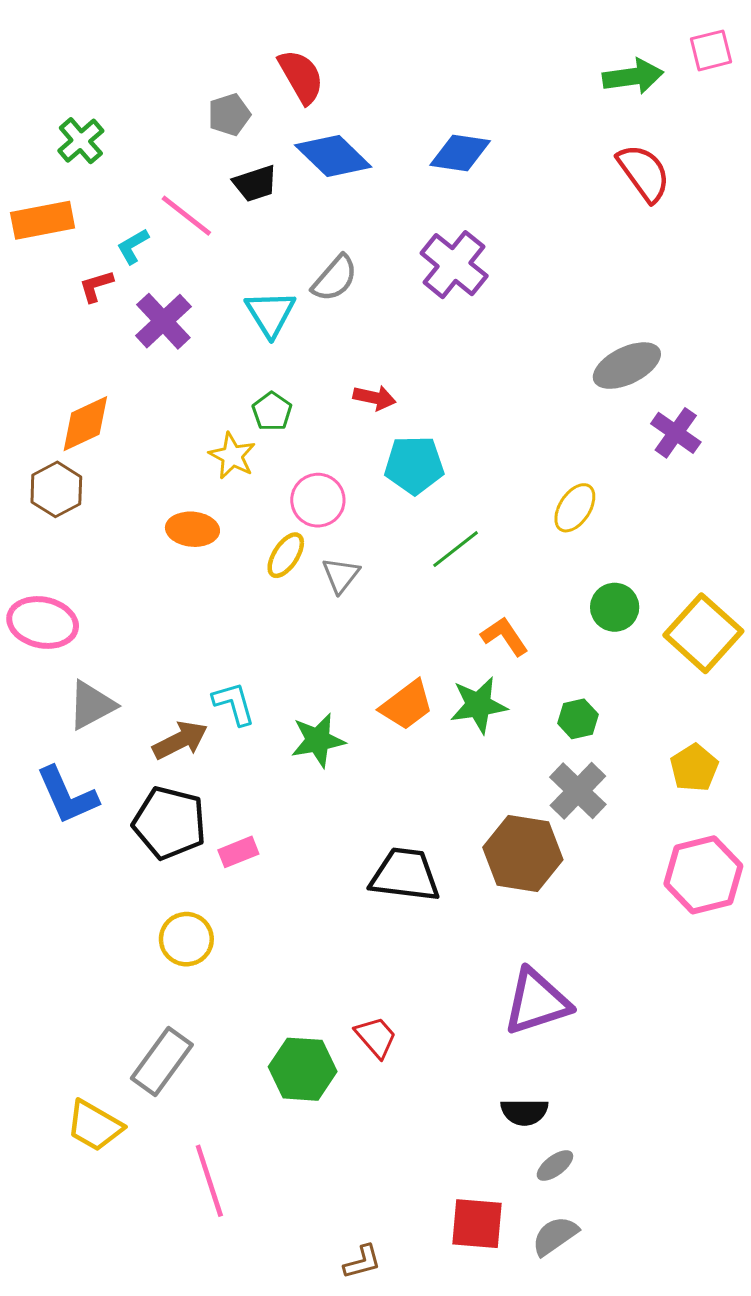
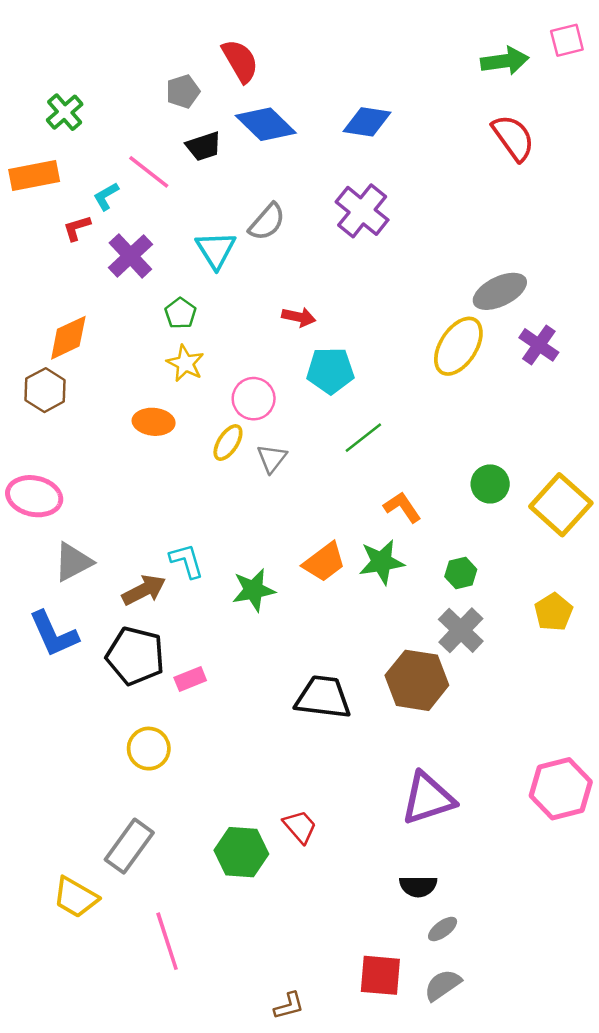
green pentagon: (272, 411) -> (180, 313), moved
yellow ellipse: (575, 508) -> (458, 346), moved, size x1.5
pink hexagon: (703, 875) -> (561, 789), moved

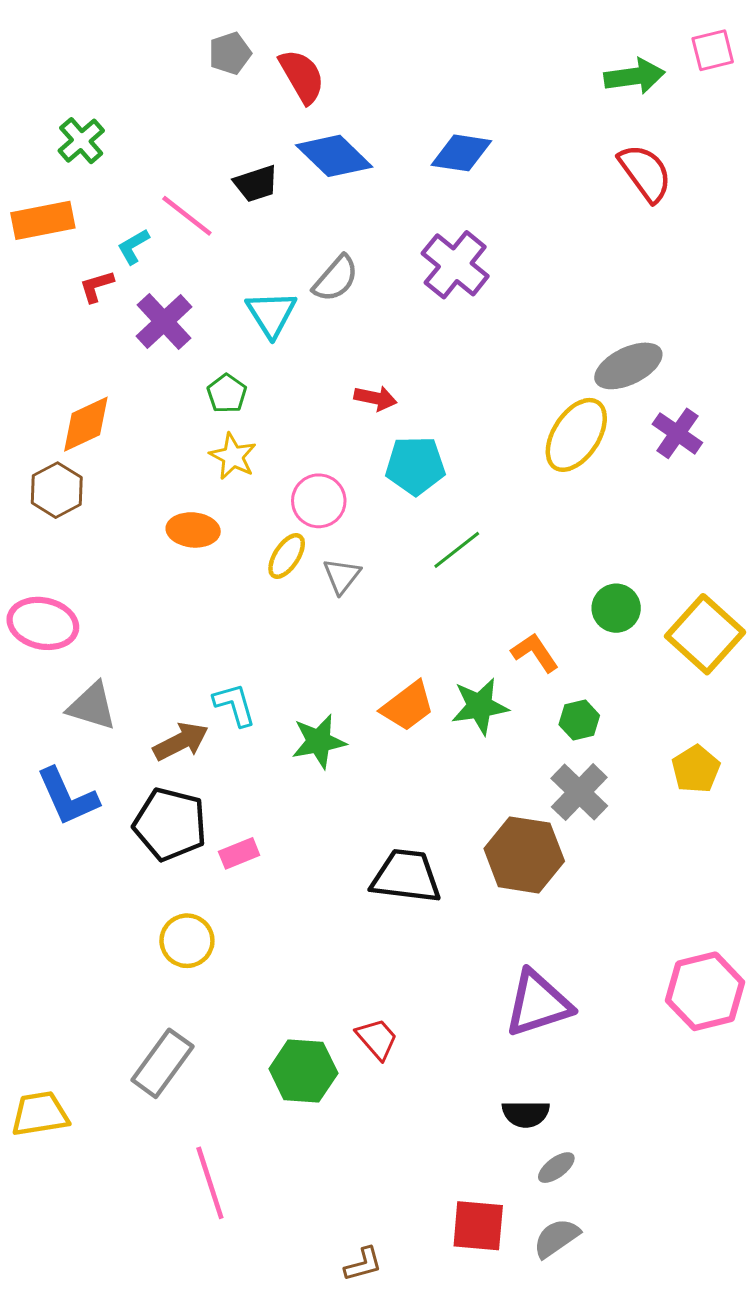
gray pentagon: (183, 91) -> (230, 53), moved
orange L-shape: (402, 507) -> (535, 653), moved
gray triangle: (73, 562) -> (92, 706), turned 45
yellow trapezoid: (76, 897) -> (40, 1114), moved, turned 141

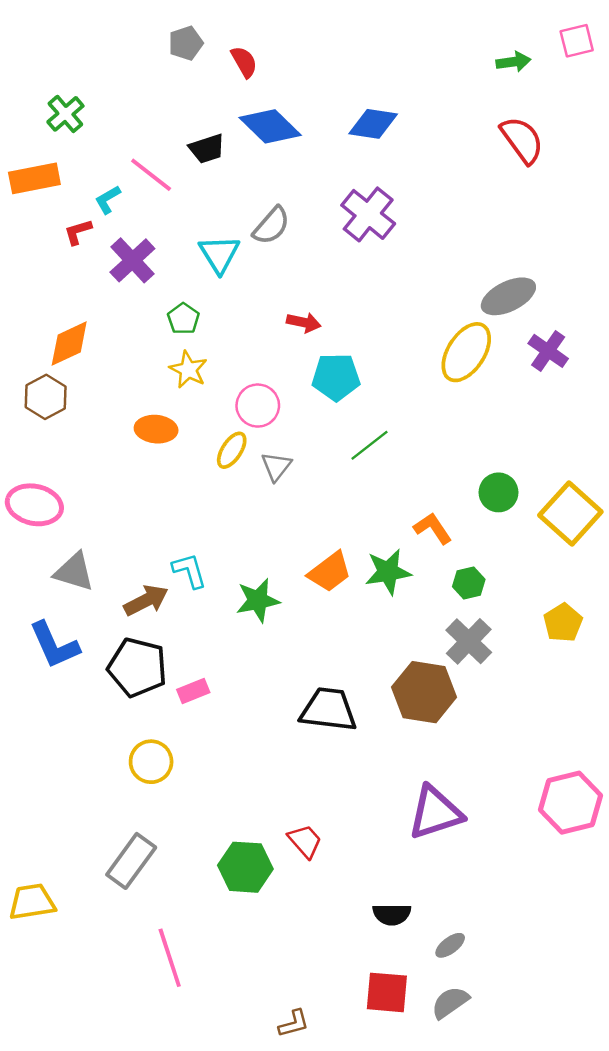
red semicircle: (302, 76) -> (244, 62), size x0.7
green arrow: (635, 76) -> (513, 62), size x0.7
black semicircle: (526, 1114) -> (392, 914), moved

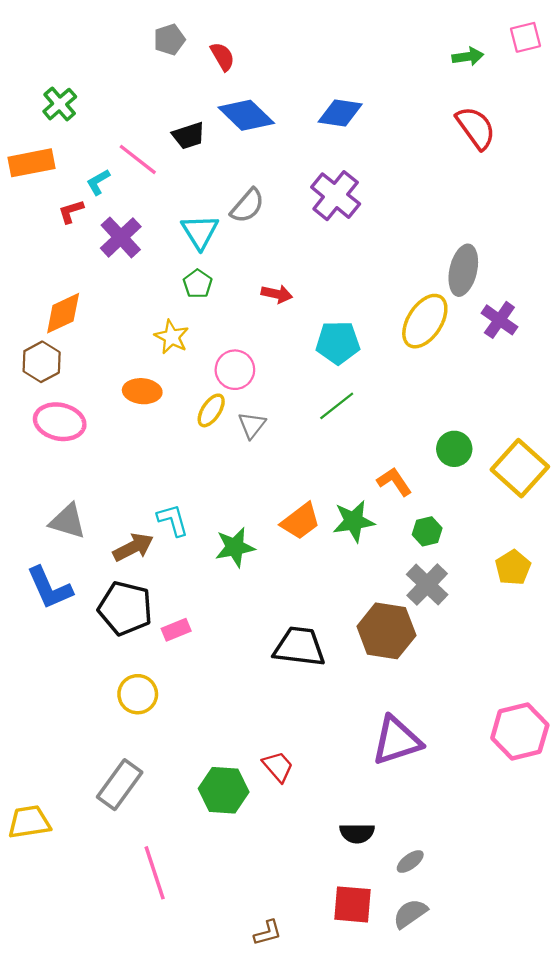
gray ellipse: (508, 296) -> (463, 270), turned -51
green pentagon: (183, 319) -> (198, 284), moved
cyan pentagon: (336, 377) -> (338, 343), moved
pink ellipse: (34, 505) -> (60, 422), moved

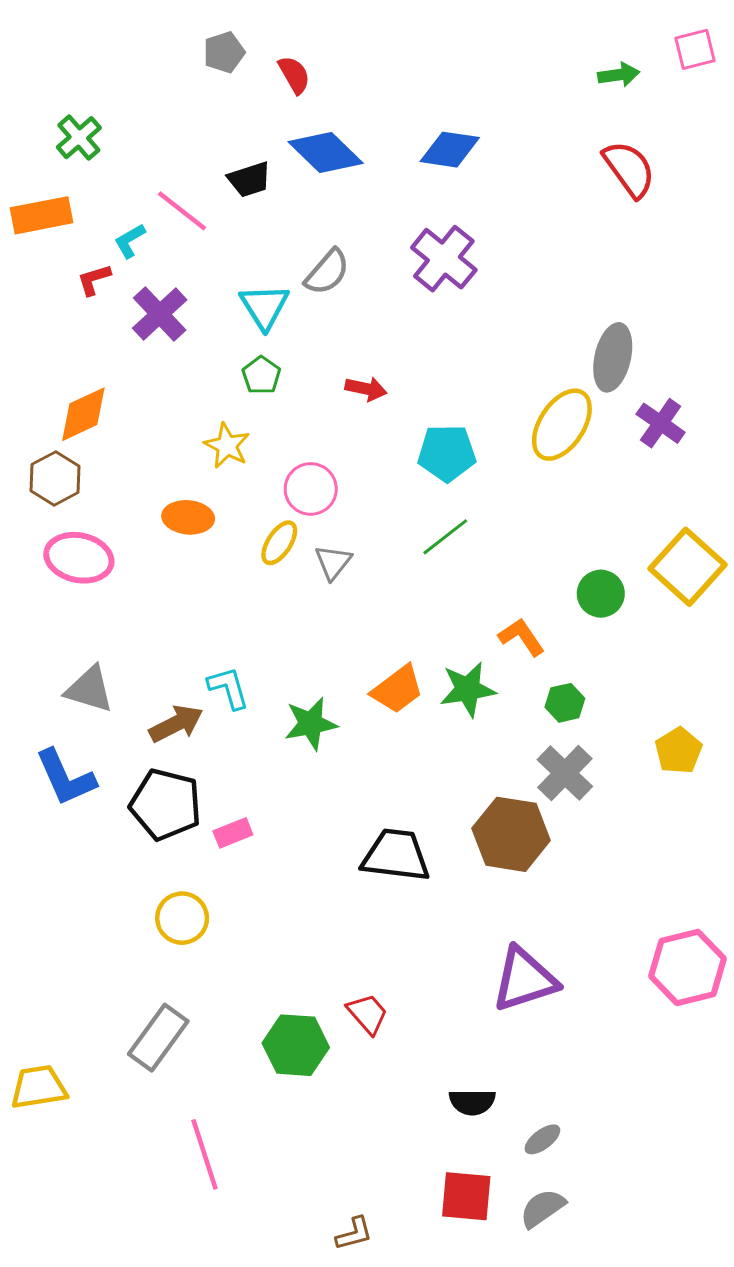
yellow square: (520, 468) -> (688, 567), moved

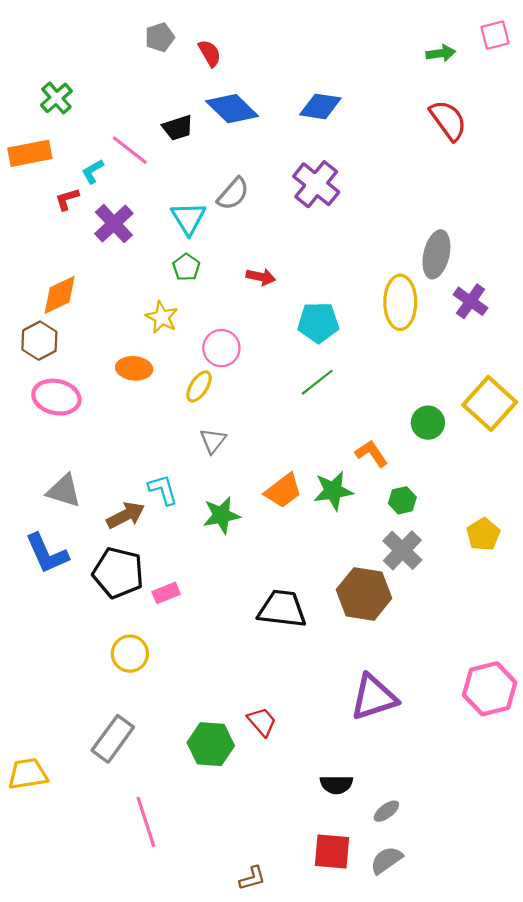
yellow ellipse: (562, 425) -> (400, 302), turned -33
gray triangle: (333, 562) -> (213, 441), moved

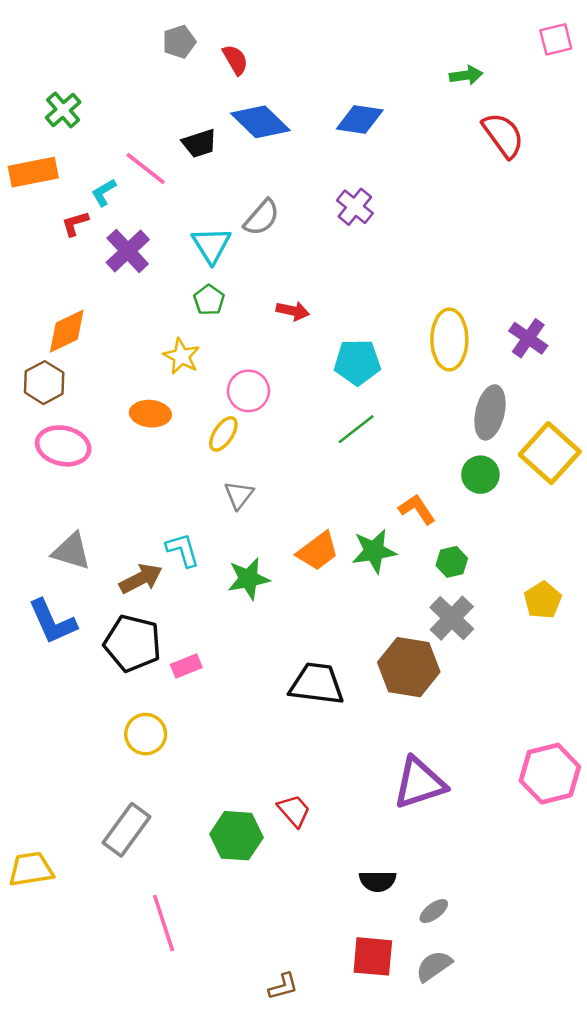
green arrow: (441, 53) -> (466, 75), moved
purple cross: (316, 184) -> (355, 207), size x0.7
gray ellipse: (436, 254) -> (490, 412), moved

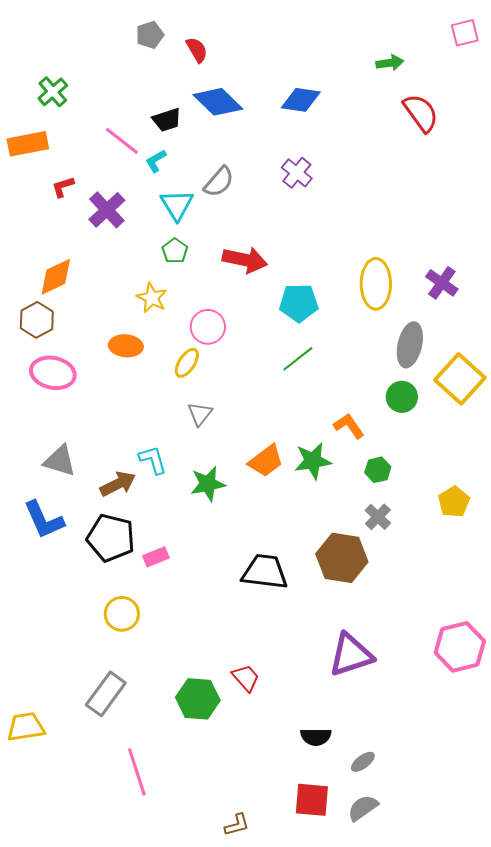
cyan L-shape: (104, 192) -> (156, 161), moved
red arrow: (293, 311) -> (245, 260), size x1.6
gray cross: (452, 618) -> (378, 517), size x0.7

